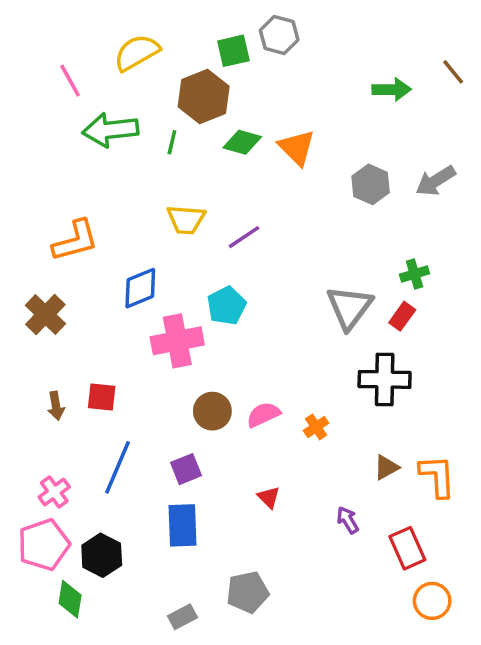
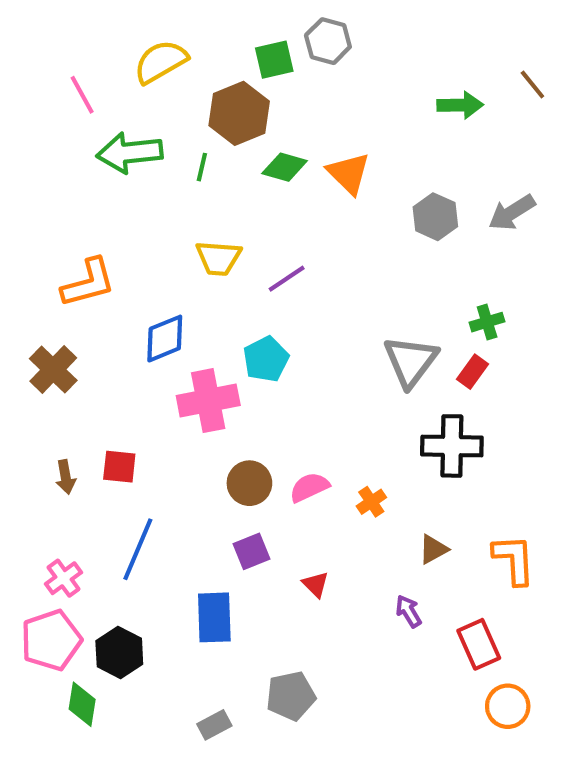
brown triangle: (386, 467) -> (433, 549), moved
purple square: (186, 469) -> (252, 551), moved

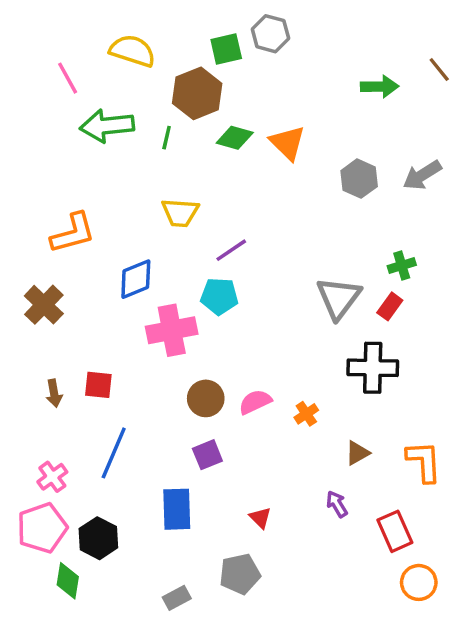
yellow semicircle: (161, 62) -> (132, 51), turned 48
purple line: (287, 279) -> (231, 250), moved
cyan pentagon: (266, 359) -> (219, 296), turned 30
red triangle: (316, 584) -> (260, 518), moved

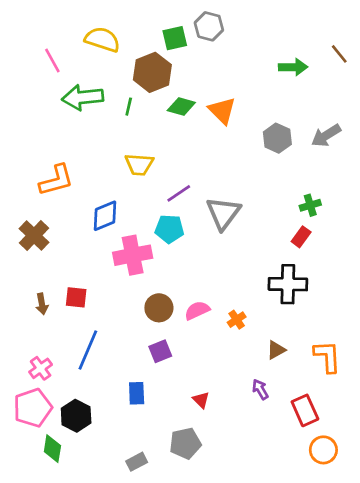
gray triangle: (339, 298) -> (223, 213), moved
blue rectangle: (177, 509) -> (137, 393), size x0.7

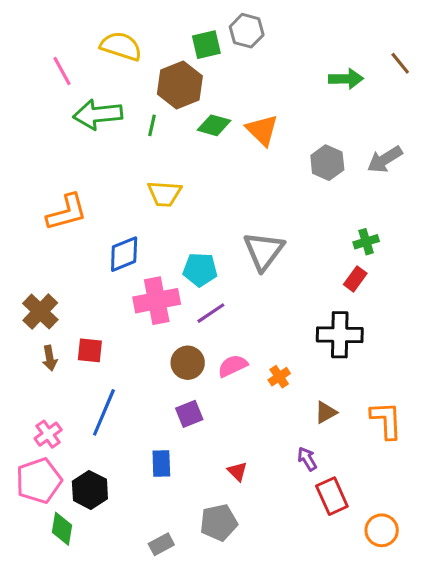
purple line: (179, 193) -> (211, 313), moved
brown cross: (34, 235) -> (40, 312), moved
red rectangle: (305, 410) -> (332, 496), moved

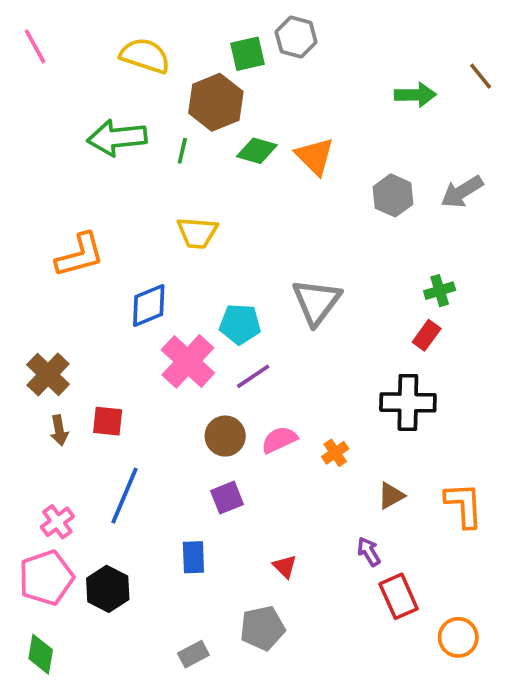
pink line: (62, 71) -> (35, 46), moved
pink cross: (157, 301) -> (188, 361), turned -36
green diamond: (62, 529) -> (41, 654), moved

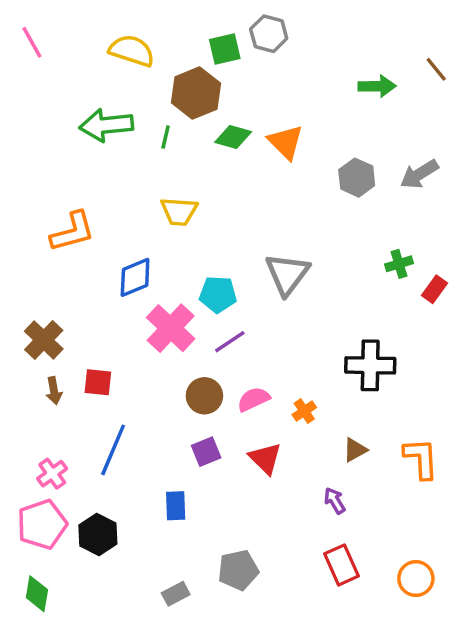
red rectangle: (427, 335) -> (435, 289), moved
red triangle: (285, 567) -> (265, 458), moved, size x1.5
red rectangle: (399, 596) -> (341, 565), moved

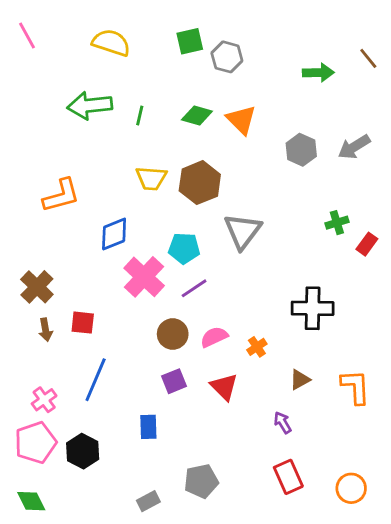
gray hexagon: (269, 34) -> (227, 57), moved
brown hexagon: (196, 93) -> (200, 183), moved
green diamond: (37, 594) -> (31, 501), turned -36

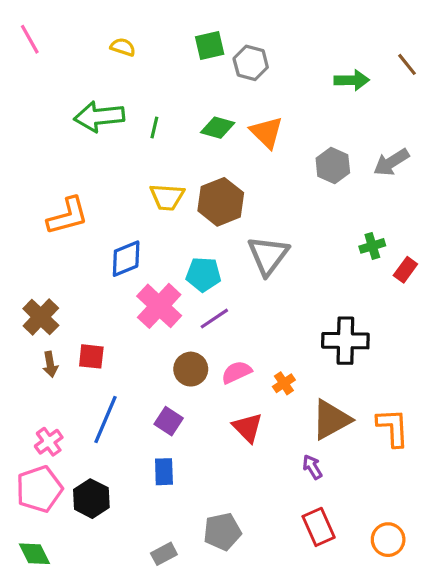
yellow semicircle: (111, 43) -> (123, 47), size x0.6
brown triangle: (300, 380) -> (331, 420), size x1.8
purple square: (174, 381) -> (169, 421), moved, turned -35

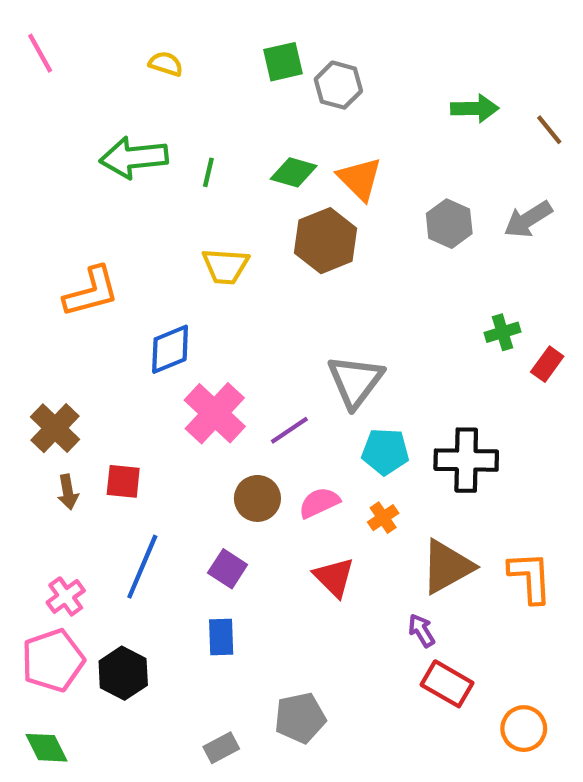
brown line: (407, 64) -> (549, 130), moved
brown hexagon: (221, 202) -> (326, 241), moved
gray triangle: (268, 255) -> (355, 381), moved
cyan pentagon: (203, 274) -> (385, 452), moved
red rectangle: (319, 527) -> (447, 684), moved, turned -36

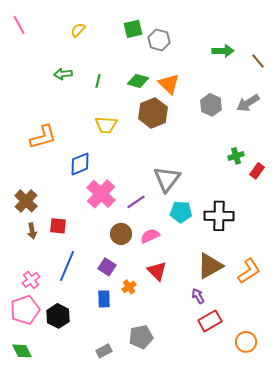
yellow semicircle: (166, 64) -> (78, 30), turned -63
green arrow: (134, 158) -> (63, 74), size x0.6
orange cross: (383, 518) -> (129, 287), moved
orange L-shape: (530, 577) -> (249, 271), turned 60
red rectangle: (447, 684) -> (210, 321), turned -60

